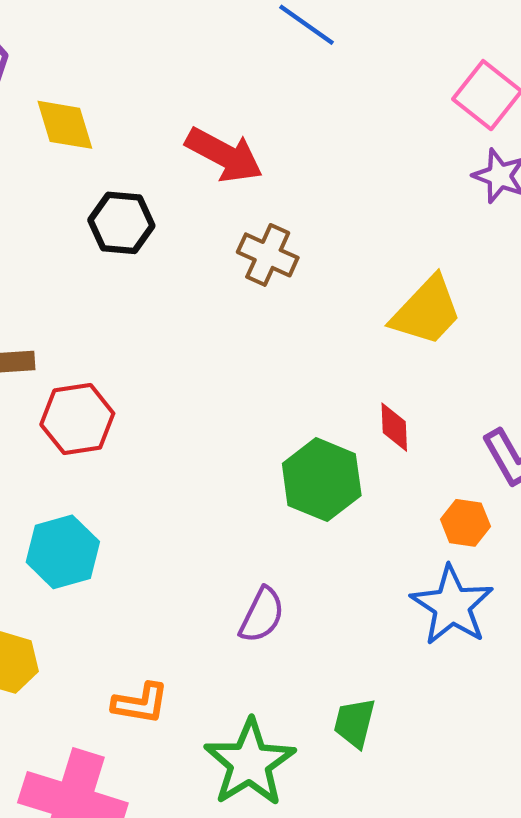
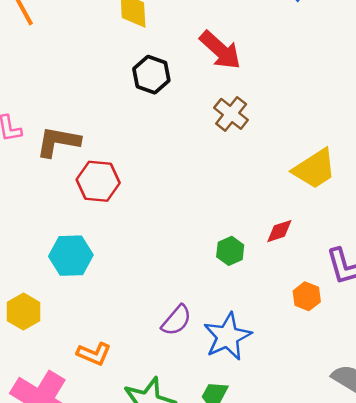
red diamond: (394, 427) -> (279, 231), turned 60
green hexagon: (322, 480) -> (230, 251), size x0.6
blue star: (452, 605) -> (227, 337), moved

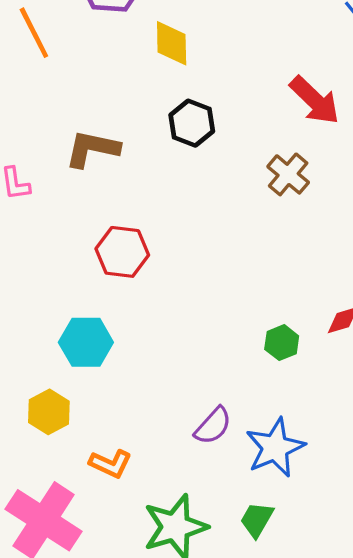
red arrow: (220, 50) -> (315, 100), moved
brown L-shape: (58, 142) -> (92, 149), moved
yellow hexagon: (23, 312) -> (49, 412), moved

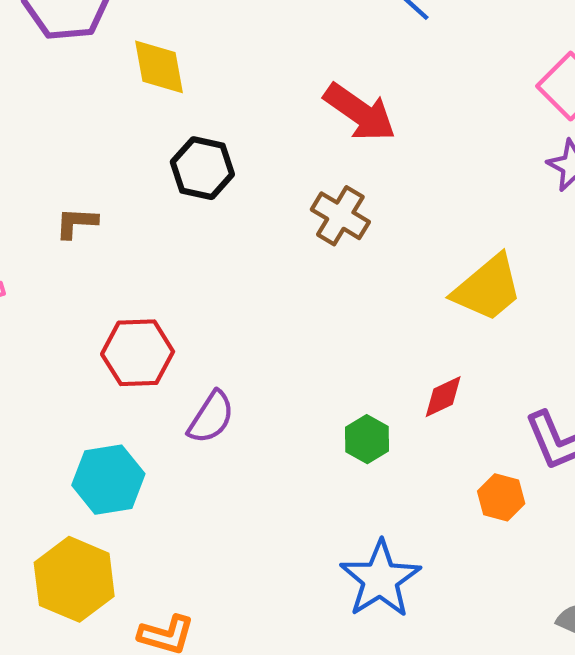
brown L-shape: (92, 149) -> (76, 223), size x0.6
yellow hexagon: (49, 412) -> (74, 579), size x1.4
purple semicircle: (213, 426) -> (211, 417), moved

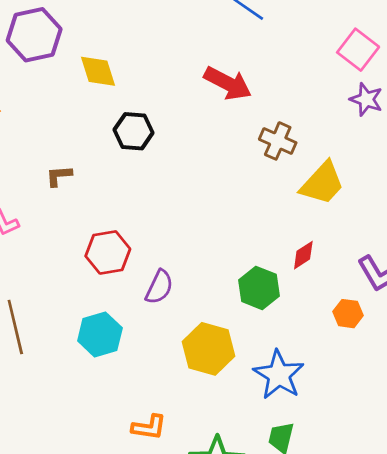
brown cross: (340, 216) -> (278, 141), moved
green hexagon: (367, 439) -> (259, 288), size x1.4
yellow hexagon: (74, 579) -> (209, 349), moved

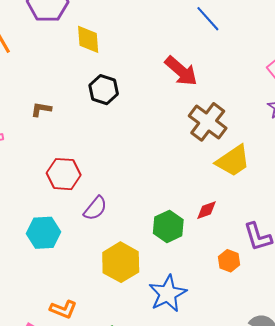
brown cross: (278, 141) -> (208, 122), size x1.4

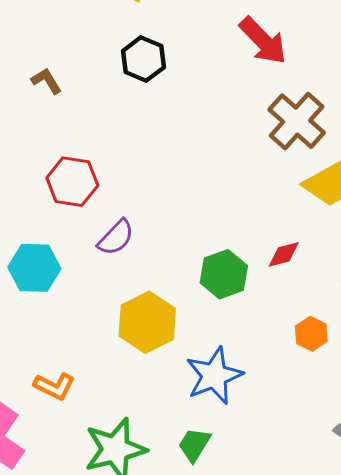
brown L-shape: (41, 109) -> (46, 81), turned 45

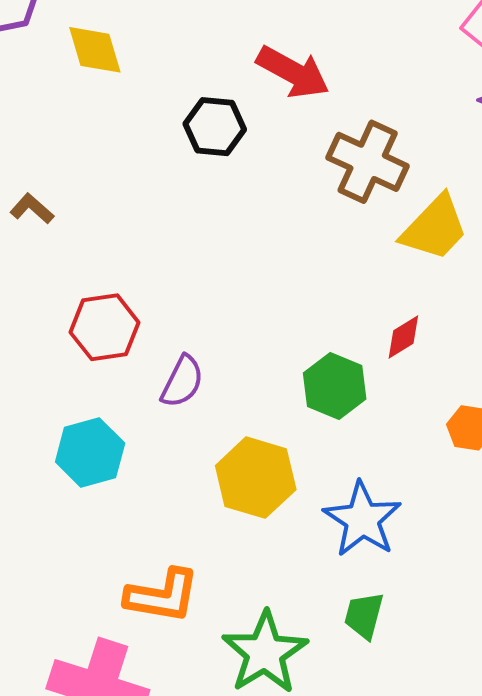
black hexagon: (143, 59) -> (215, 127), moved
orange L-shape: (54, 386) -> (162, 596), size x1.4

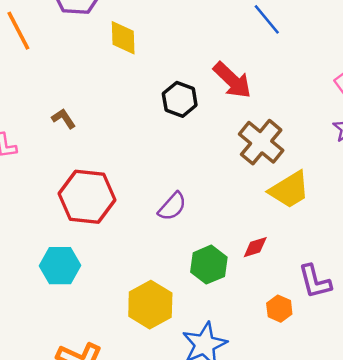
red hexagon: (105, 327) -> (87, 197), size x1.4
purple semicircle: (182, 382) -> (172, 206), moved

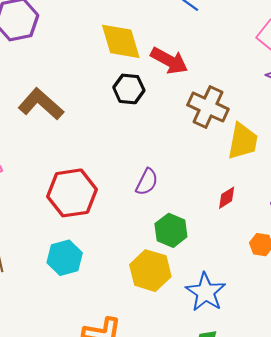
yellow diamond: (123, 38) -> (121, 41), moved, size x1.4
brown L-shape: (64, 119) -> (41, 104), moved, size x2.0
yellow trapezoid: (289, 190) -> (243, 141), turned -33
green hexagon: (209, 265) -> (171, 230), moved

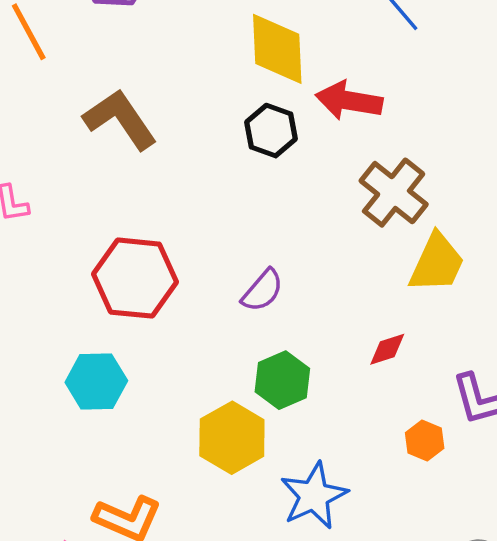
red arrow: (169, 61) -> (349, 101), turned 147

